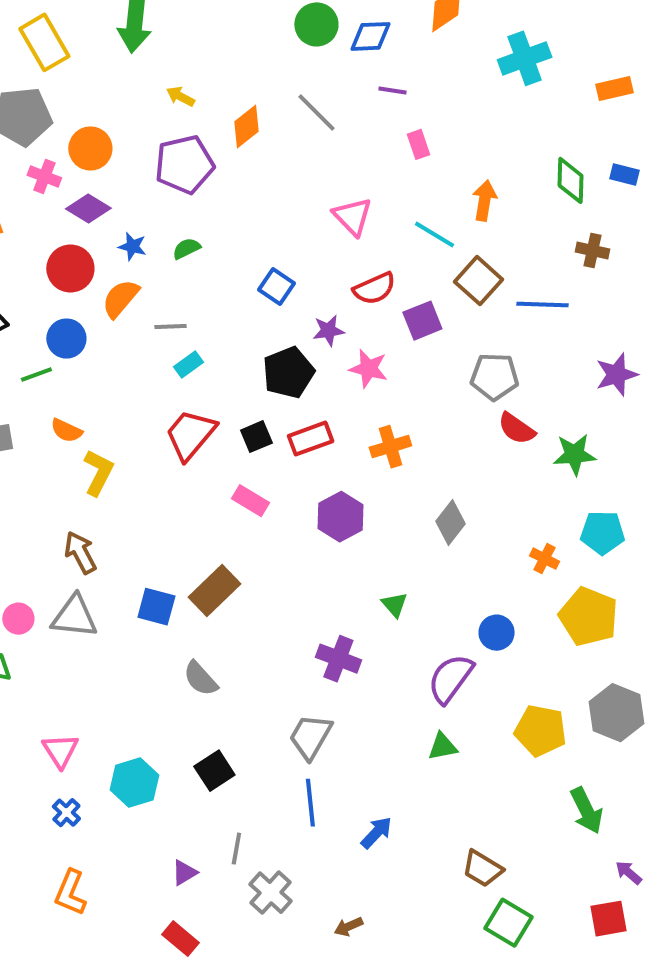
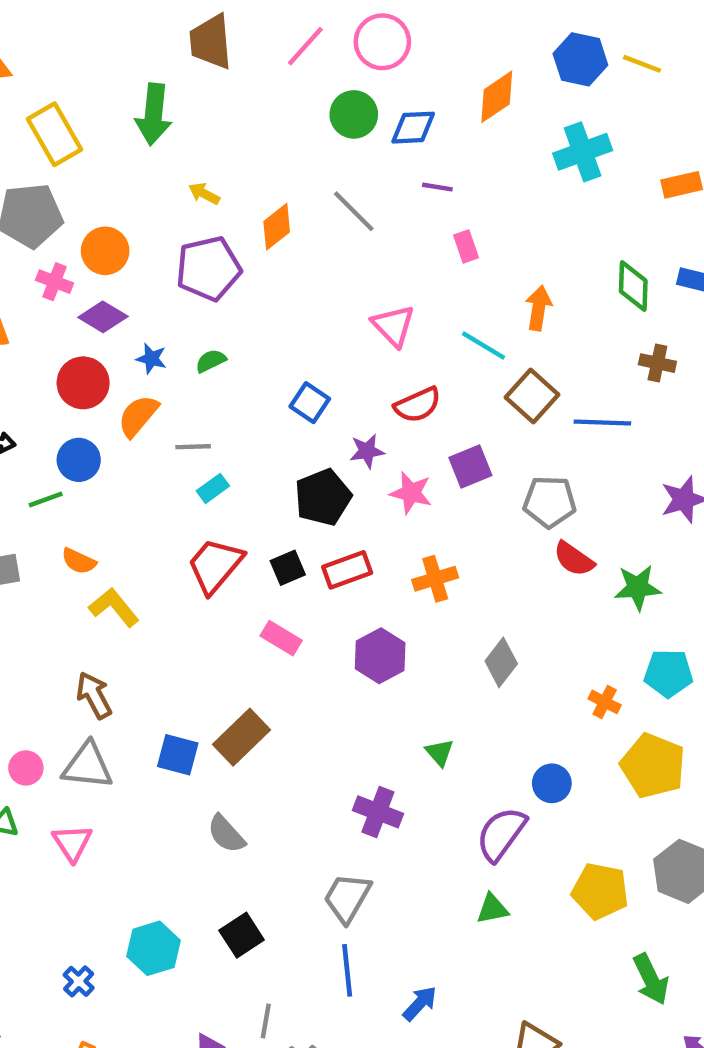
purple square: (422, 321) -> (470, 466), moved
yellow L-shape: (98, 473) -> (114, 607), turned -66
pink triangle: (60, 751) -> (72, 843), moved

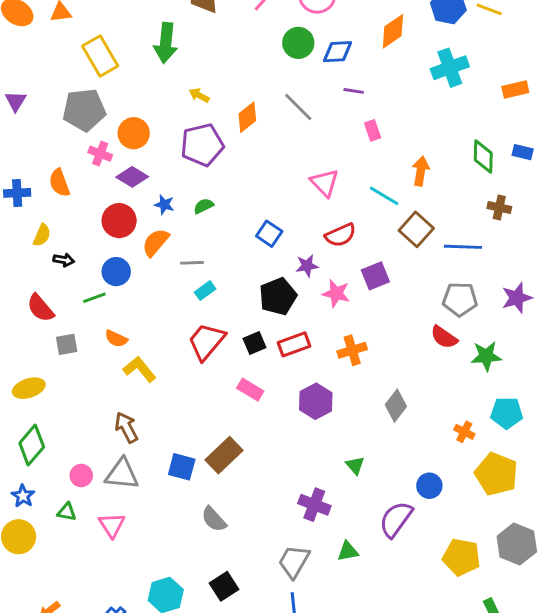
gray pentagon: (550, 502) -> (460, 299), moved
green triangle: (492, 909) -> (348, 551), moved

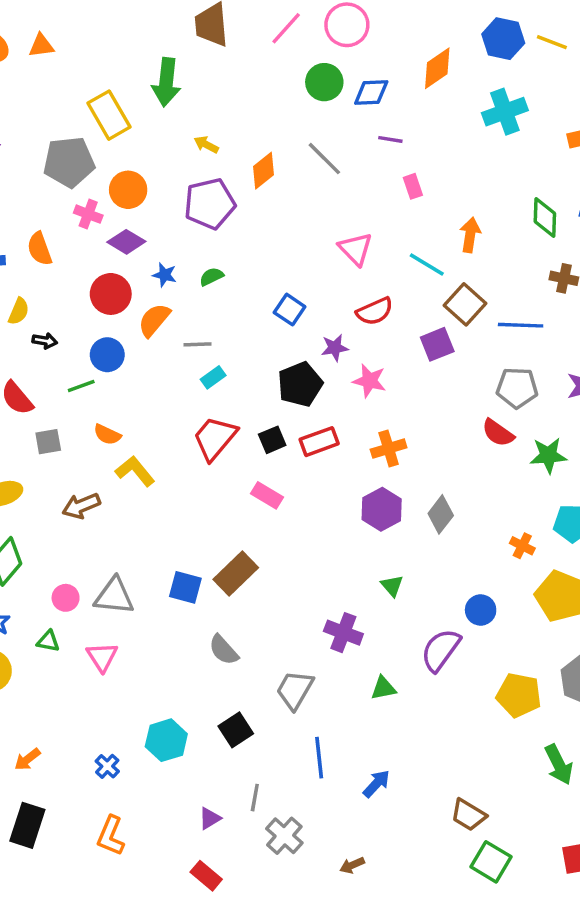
yellow rectangle: (100, 56) -> (109, 115), moved
purple square: (375, 276) -> (437, 344), moved
purple hexagon: (316, 401) -> (382, 509), moved
brown arrow: (126, 427) -> (81, 506), moved, turned -84
gray trapezoid: (294, 561) -> (295, 690), moved

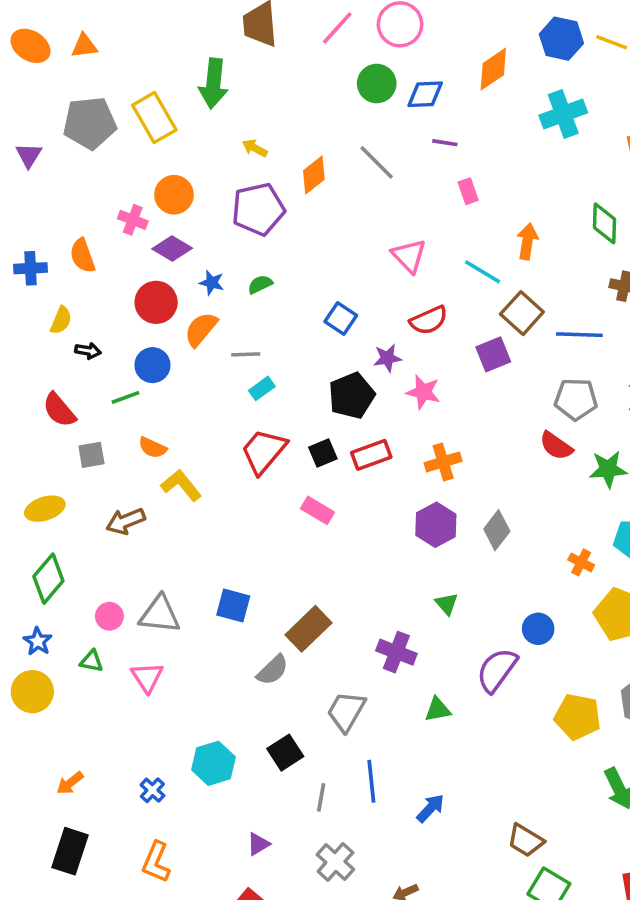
gray pentagon: (69, 162) -> (90, 123), moved
brown rectangle: (236, 574) -> (309, 629), moved
gray semicircle: (224, 650) -> (273, 670), turned -92
gray line: (255, 798) -> (321, 797), moved

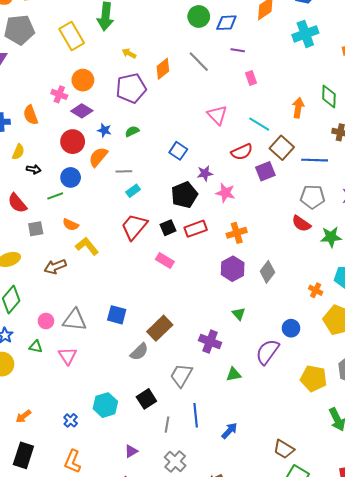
gray pentagon: (90, 123) -> (19, 30), moved
orange arrow: (527, 241) -> (298, 108), moved
red semicircle: (429, 320) -> (242, 152), moved

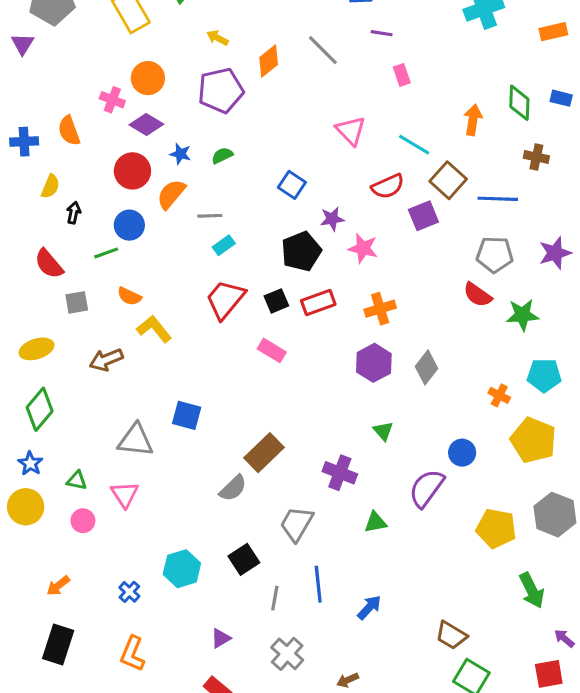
black arrow: (34, 169) -> (74, 213), turned -88
blue square: (117, 315) -> (187, 415), moved
pink circle: (46, 321) -> (83, 521), moved

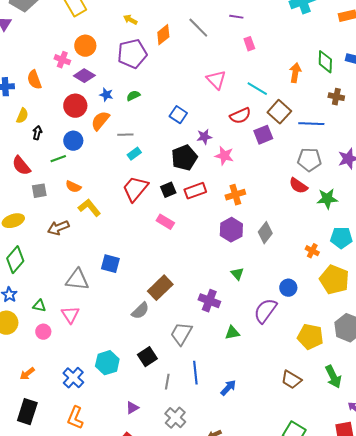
blue cross: (129, 592) -> (73, 378), size x1.5
brown trapezoid: (451, 635) -> (291, 380), moved

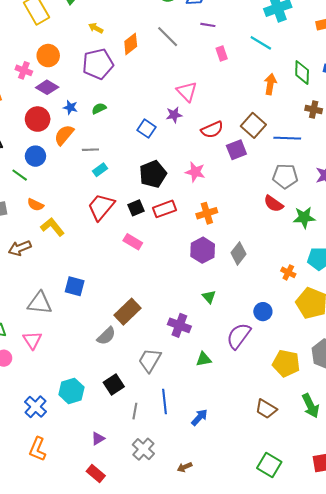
cyan line: (257, 89) -> (261, 43), moved
purple star: (204, 137) -> (174, 115), moved
green line: (58, 159) -> (20, 175), turned 56

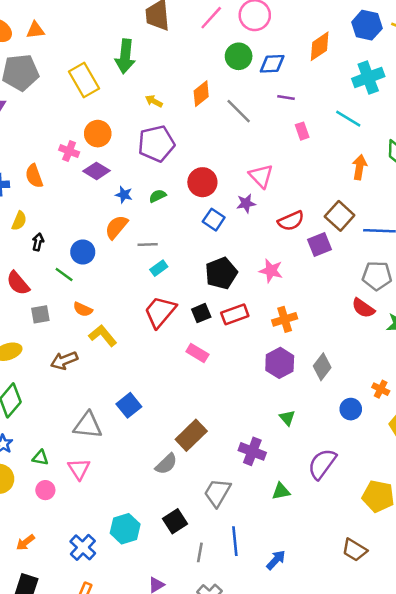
orange diamond: (131, 44) -> (201, 94), moved
red circle: (38, 119) -> (202, 182), moved
blue square: (75, 286) -> (129, 405), turned 36
blue circle: (263, 312) -> (351, 409), moved

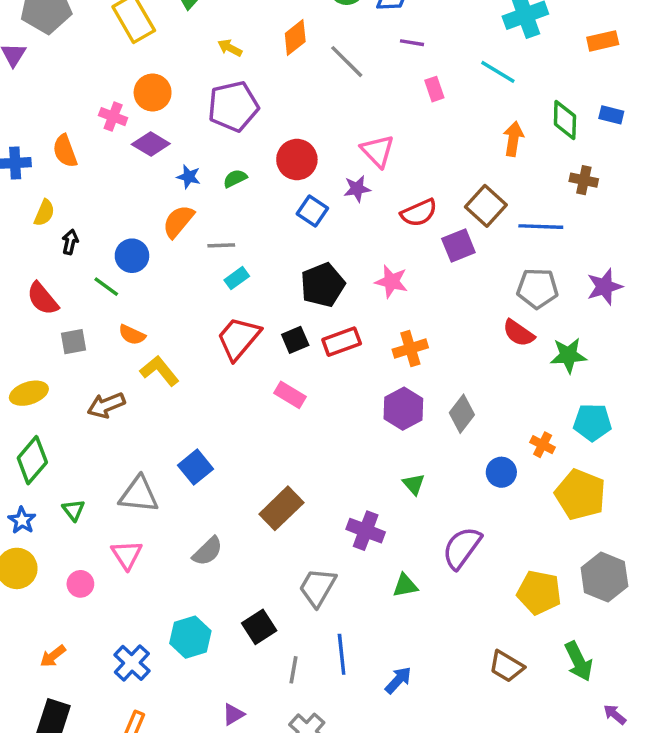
green triangle: (40, 458) -> (74, 510), moved, turned 42
gray semicircle: (166, 464) -> (208, 551), moved

